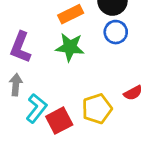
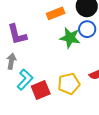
purple L-shape: (20, 47) -> (17, 34), turned -40
green star: (70, 47) -> (70, 38), moved

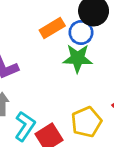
blue circle: (87, 29) -> (81, 32), moved

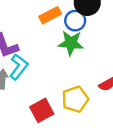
cyan L-shape: (25, 126) -> (19, 67), moved

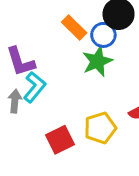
orange rectangle: (50, 15) -> (74, 27), turned 70
green star: (71, 43) -> (97, 61), turned -30

